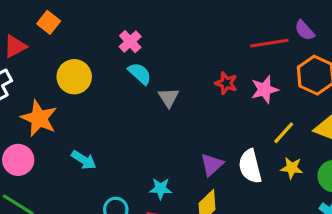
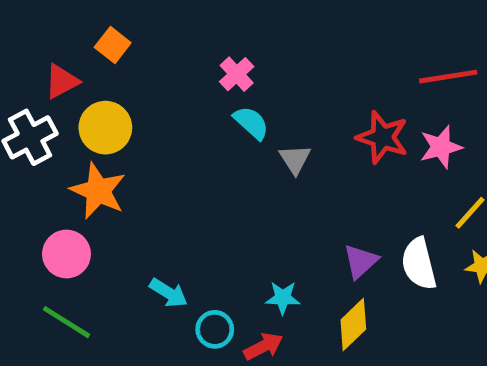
yellow circle: (74, 77) -> (105, 128), moved
red star: (226, 83) -> (382, 137), size x1.5
cyan arrow: (84, 160) -> (169, 293), moved

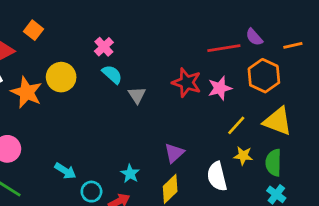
yellow circle: (105, 128) -> (61, 77), moved
orange star: (98, 191) -> (27, 92), moved
white semicircle: (419, 264) -> (217, 176), moved
cyan star: (283, 298) -> (130, 174), turned 30

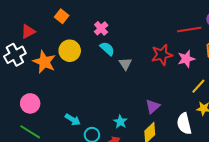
orange square: (34, 30) -> (62, 16), moved
red star: (187, 83) -> (162, 55), turned -30

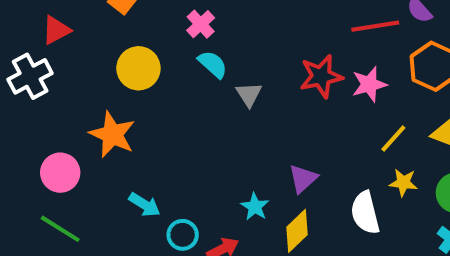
orange star: (44, 62) -> (112, 134), moved
cyan star: (120, 122) -> (255, 207), moved

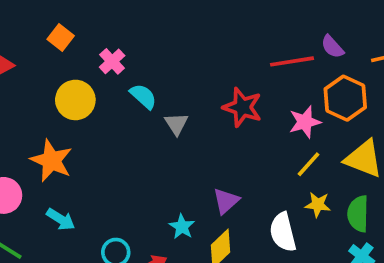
pink cross: (201, 24) -> (112, 61), moved
red star: (321, 76) -> (242, 107), turned 30
pink star: (369, 84) -> (305, 122), moved
cyan arrow: (144, 205) -> (61, 219), moved

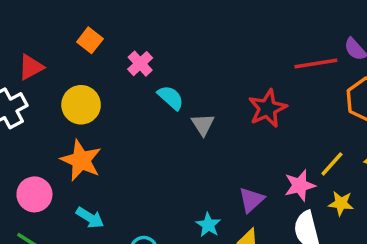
yellow circle: (75, 100) -> (81, 105), moved
red star: (242, 107) -> (267, 108), turned 30
pink star: (305, 122) -> (300, 185), moved

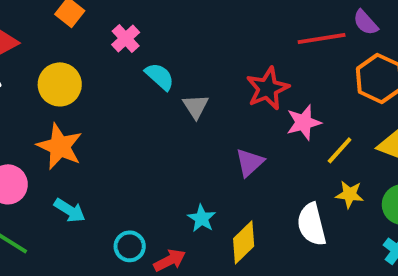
pink star: (300, 185) -> (304, 122), moved
purple triangle: (251, 200) -> (250, 162), moved

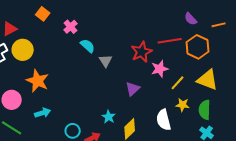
red line: (322, 38) -> (170, 41), moved
yellow circle: (60, 84) -> (23, 50), moved
cyan arrow: (70, 210) -> (43, 113), turned -49

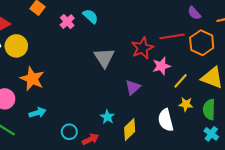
cyan semicircle: (88, 46) -> (90, 16), moved
gray triangle: (106, 61) -> (104, 58), size x1.5

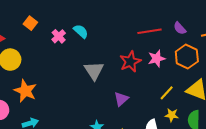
red line: (172, 36) -> (149, 31), moved
pink star: (161, 66) -> (157, 59), moved

